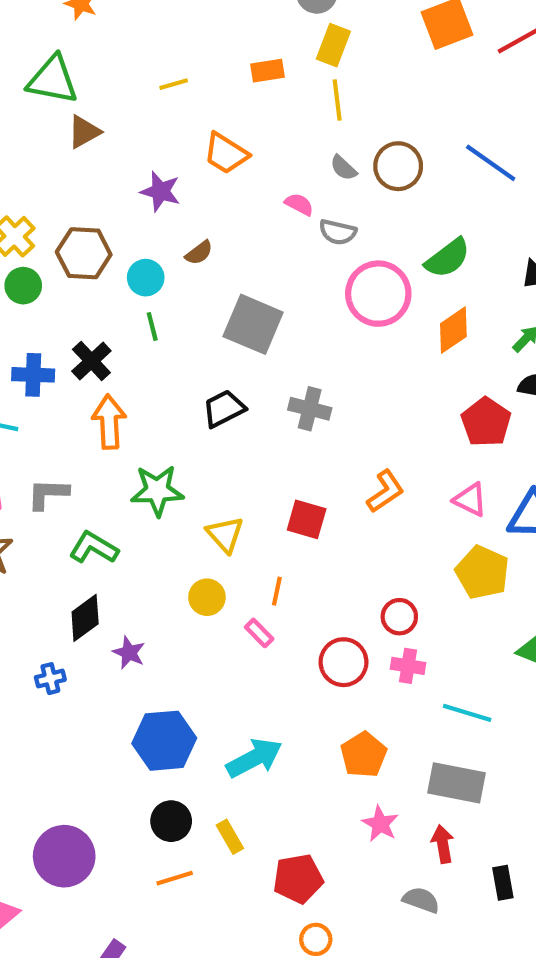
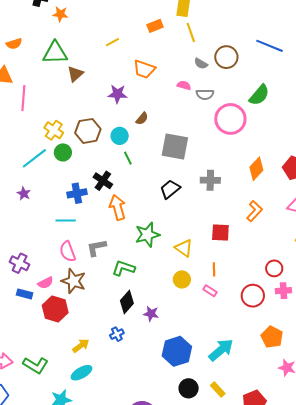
orange diamond: (453, 330) -> (256, 169), moved

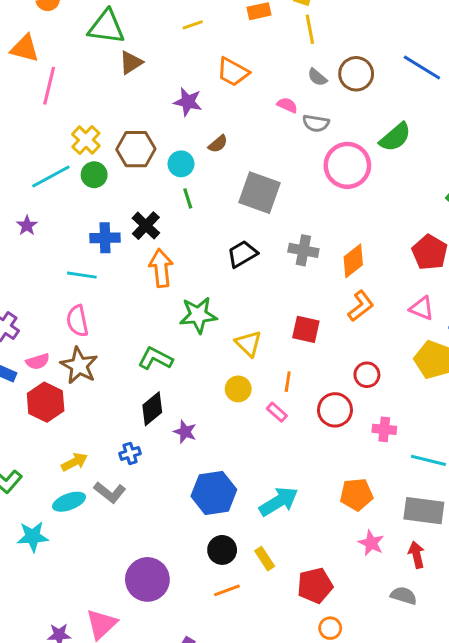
orange diamond: (256, 169) -> (353, 261), moved
gray L-shape: (96, 248) -> (110, 492), moved, turned -140
red circle: (274, 268) -> (367, 375), moved
red circle: (253, 296) -> (335, 410), moved
orange pentagon: (272, 337) -> (356, 494), turned 30

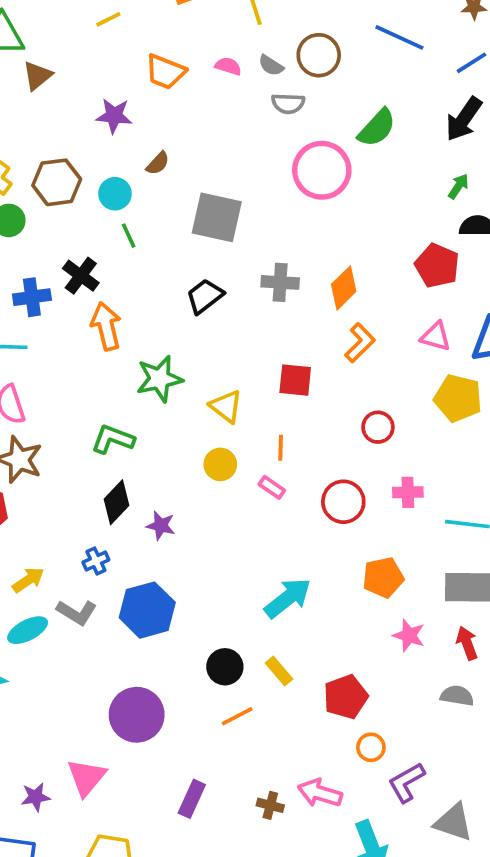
pink semicircle: (287, 105) -> (228, 66), moved
gray semicircle: (316, 123) -> (288, 103), moved
red circle: (335, 410) -> (343, 502), moved
blue hexagon: (214, 493) -> (147, 610), moved

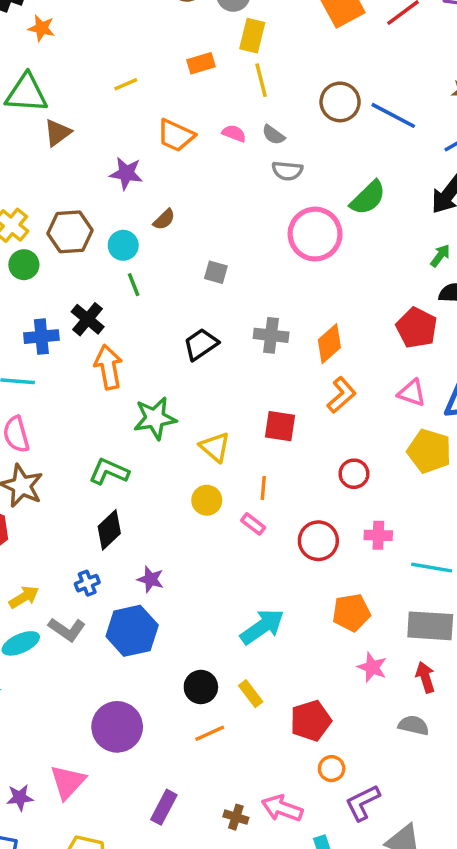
brown circle: (319, 55) -> (340, 102), moved
gray square: (217, 217) -> (216, 272), size x0.5
purple star: (161, 526) -> (151, 579), moved

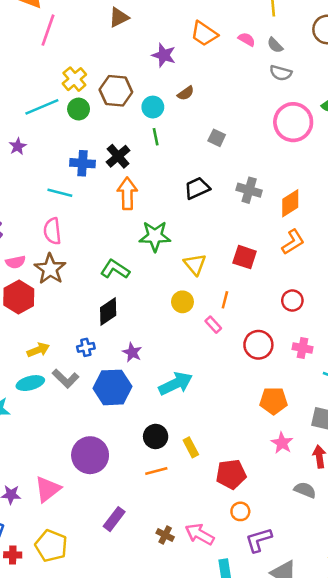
cyan arrow: (262, 627) -> (176, 384), moved

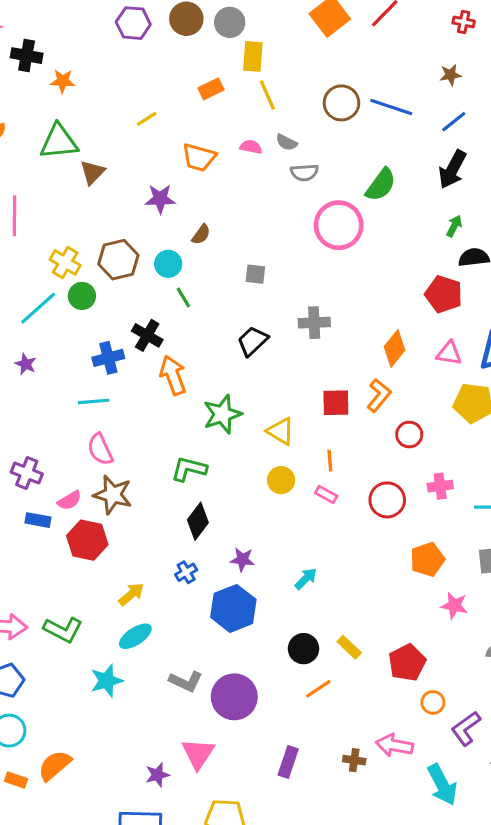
orange diamond: (290, 203) -> (395, 348), moved
orange L-shape: (293, 242) -> (379, 395), moved
gray L-shape: (65, 379) -> (186, 681), moved
cyan arrow: (176, 384) -> (306, 579), size x0.6

